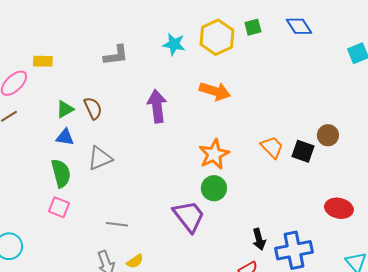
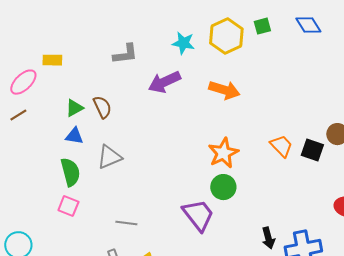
purple arrow: (157, 106) -> (164, 82), moved, turned -108

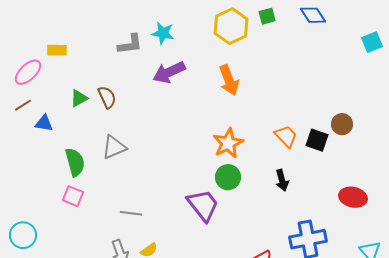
cyan star: (183, 43) -> (163, 33), moved
orange arrow: (224, 90) -> (229, 80), turned 52
blue triangle: (74, 136) -> (44, 123), moved
black arrow: (268, 238) -> (282, 180), moved

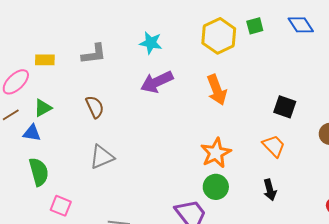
gray L-shape: (130, 44) -> (94, 54), moved
green triangle: (79, 98) -> (43, 108), moved
black square: (317, 140) -> (285, 107), moved
green semicircle: (75, 162) -> (39, 172), moved

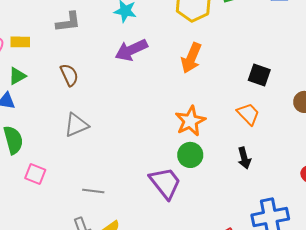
yellow rectangle: (45, 60) -> (20, 42), moved
orange arrow: (217, 90) -> (191, 58), turned 44

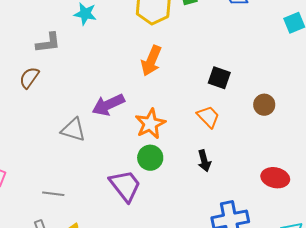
gray L-shape: (68, 22) -> (48, 43), moved
purple arrow: (131, 50) -> (108, 105), moved
brown semicircle: (69, 75) -> (29, 78), turned -120
gray triangle: (76, 125) -> (73, 130), moved, turned 40

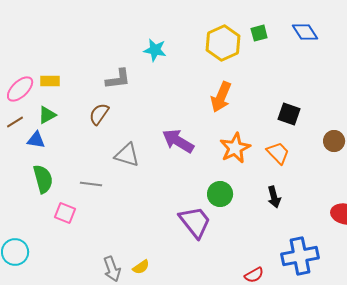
purple arrow: (108, 105) -> (178, 141), turned 56
orange star: (150, 124) -> (235, 148), moved
gray triangle: (73, 130) -> (127, 155), moved
gray line: (53, 194) -> (91, 184), moved

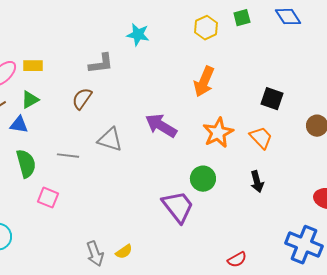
yellow hexagon: (223, 43) -> (206, 28), size x0.7
gray line: (91, 184) -> (68, 156), moved
blue cross: (300, 256) -> (304, 245), moved, turned 33

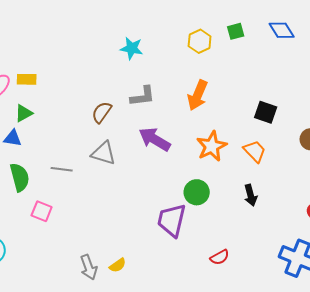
gray L-shape: (101, 64) -> (143, 96), moved
brown semicircle: (82, 99) -> (102, 112), moved
purple trapezoid: (178, 207) -> (172, 220), turned -129
red semicircle: (237, 260) -> (220, 257), moved

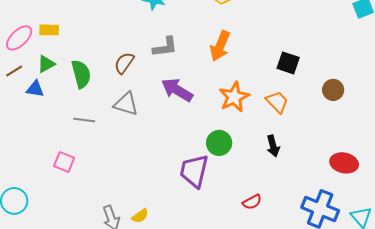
green semicircle: (20, 177) -> (81, 74), moved
red semicircle: (220, 257) -> (252, 202), moved

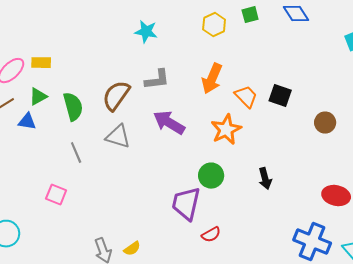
brown semicircle: (124, 63) -> (116, 96), size x1.4
orange trapezoid: (277, 102) -> (246, 97), moved
gray line: (84, 120) -> (76, 153), turned 60
red semicircle: (252, 202) -> (211, 235), moved

